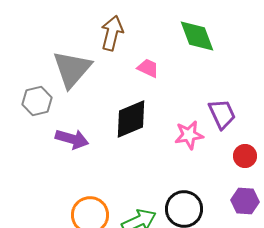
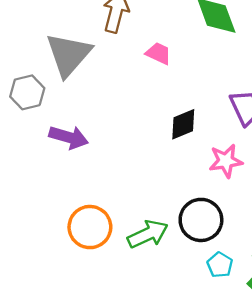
black diamond: (131, 119) -> (183, 124), moved, size x0.7
pink star: (189, 135) -> (226, 161), moved

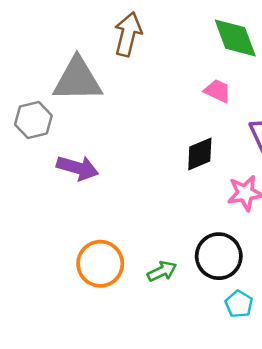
pink trapezoid: (158, 53) -> (217, 91), moved
gray triangle: (69, 55) -> (78, 80), turned 48
green arrow: (148, 234) -> (162, 271), size x0.7

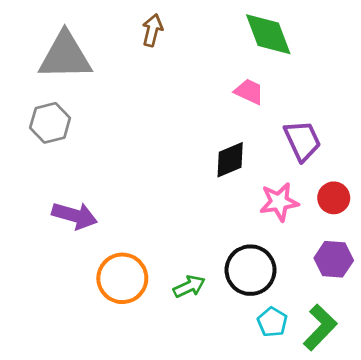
brown arrow: (128, 34) -> (152, 30), size x0.7
gray triangle: (78, 80) -> (65, 56), moved
purple arrow: (78, 168) -> (75, 216), moved

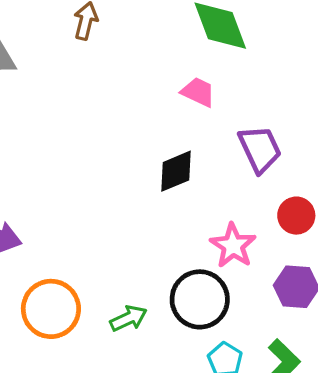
pink star: (279, 202) -> (233, 246), moved, turned -30

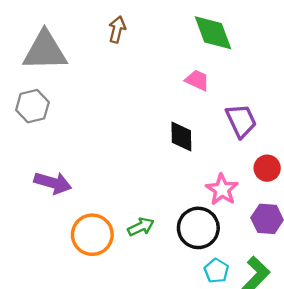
black diamond: (176, 171) -> (181, 137), turned -68
green arrow: (128, 318) -> (141, 227), moved

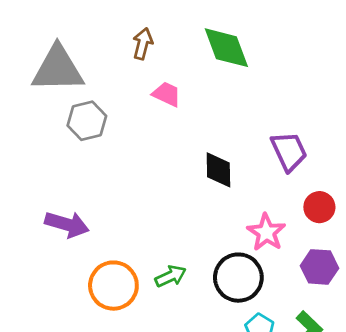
green diamond: (213, 33) -> (226, 48), moved
pink trapezoid: (197, 80) -> (167, 94), moved
gray hexagon: (32, 106) -> (87, 121), moved

